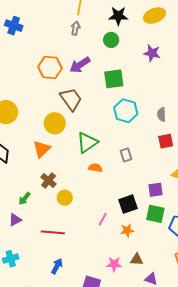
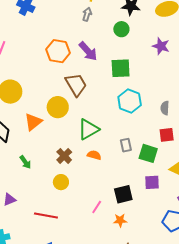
purple arrow: (80, 65) -> (88, 51), turned -105
orange triangle: (42, 149) -> (33, 122), moved
brown cross: (49, 180) -> (64, 156), moved
green arrow: (25, 198) -> (25, 162), moved, turned -80
green square: (155, 214) -> (148, 153), moved

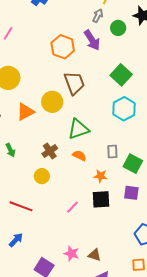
green circle: (121, 29) -> (118, 28), moved
purple arrow: (88, 51) -> (92, 40), moved
green square: (121, 68) -> (121, 75), turned 35
orange star: (120, 220) -> (101, 176), moved

